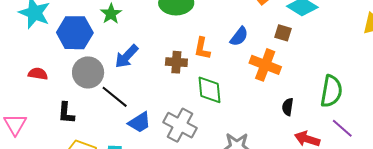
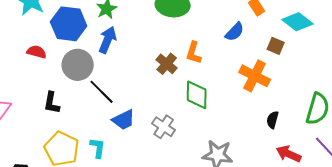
blue semicircle: (239, 37) -> (235, 32), moved
blue arrow: (127, 56) -> (108, 40), moved, turned 152
brown cross: (176, 62) -> (167, 64), turned 30
red semicircle: (38, 74) -> (37, 52), moved
gray cross: (180, 125) -> (164, 127), size x0.7

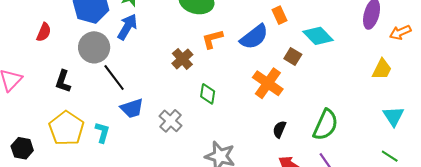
blue semicircle: (235, 32) -> (254, 37), size x1.4
red semicircle: (37, 52) -> (44, 32), moved, turned 90
orange L-shape: (194, 53) -> (212, 39), moved, turned 50
green diamond: (197, 95) -> (208, 94), size x0.7

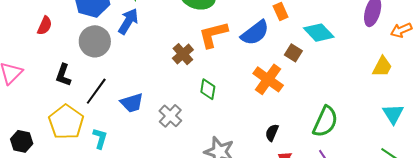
orange L-shape: (212, 39) -> (213, 34), size x1.4
black line: (114, 78) -> (96, 91), moved, turned 72
black semicircle: (279, 129) -> (272, 133), moved
cyan L-shape: (102, 132) -> (100, 138), moved

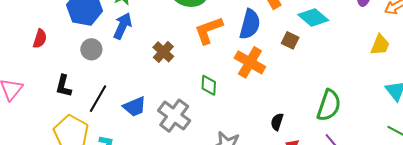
blue semicircle: (255, 33) -> (250, 24), turned -32
gray circle: (95, 41) -> (91, 49), size x0.7
brown cross: (183, 54) -> (163, 52), moved
orange cross: (268, 79) -> (250, 62), moved
gray cross: (170, 116) -> (174, 116), size x1.4

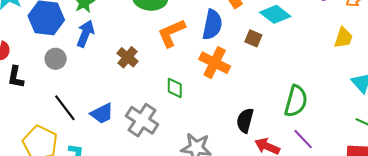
black L-shape: (64, 86) -> (16, 77), moved
black line: (98, 99) -> (65, 108), turned -64
black semicircle: (277, 122) -> (245, 120), size x1.4

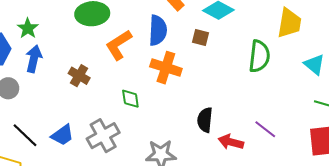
yellow trapezoid: (343, 38) -> (289, 23), size x1.4
green semicircle: (296, 101) -> (259, 56), moved
gray cross: (142, 120) -> (103, 136), turned 36

